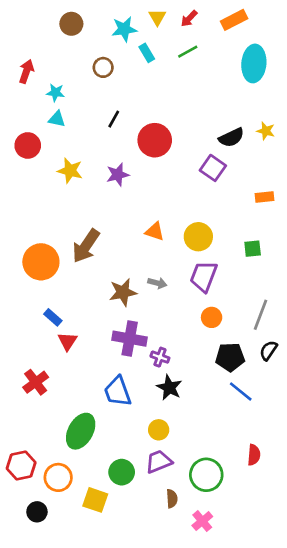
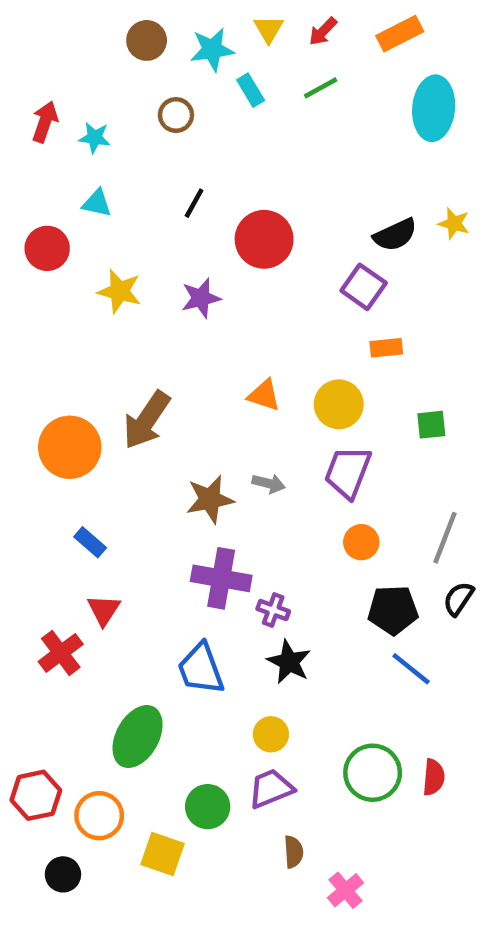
brown circle: (71, 24) -> (147, 40), moved
cyan star: (56, 93) -> (95, 138), moved
orange rectangle: (264, 197) -> (386, 348), moved
red triangle: (67, 341) -> (104, 610), moved
green circle: (206, 475) -> (373, 773), moved

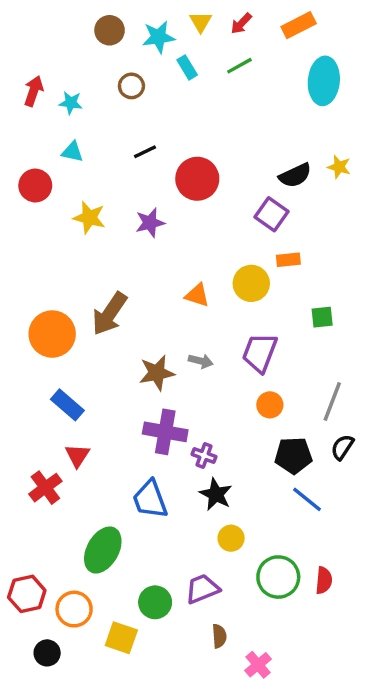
black line: (194, 203) -> (145, 152), turned 35
yellow circle: (339, 404) -> (251, 283), moved
blue rectangle: (90, 542) -> (67, 405), size x1.4
yellow circle: (271, 734) -> (231, 538), moved

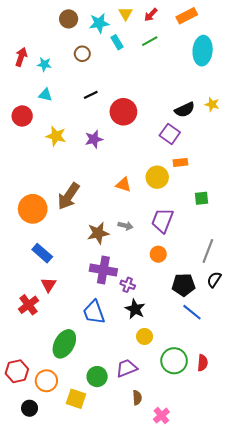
orange circle: (270, 405) -> (158, 254), moved

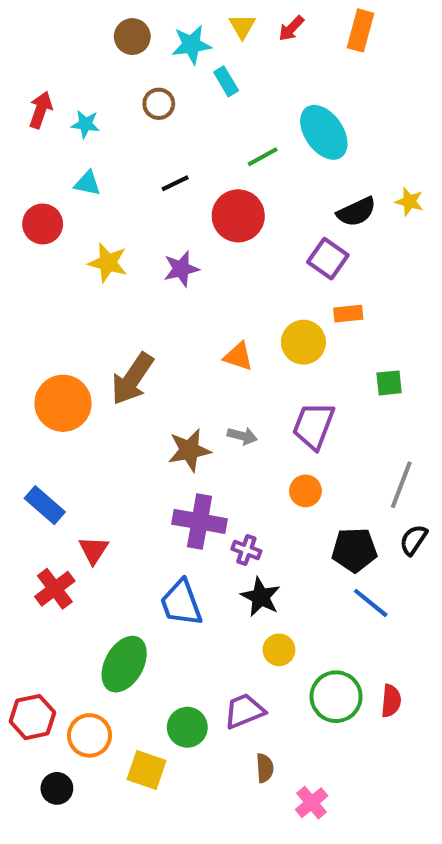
orange rectangle: (187, 16) -> (360, 30), turned -48
green line: (150, 41) -> (263, 157), moved
cyan ellipse: (203, 51) -> (324, 132), moved, turned -40
blue rectangle: (42, 253) -> (45, 505), moved

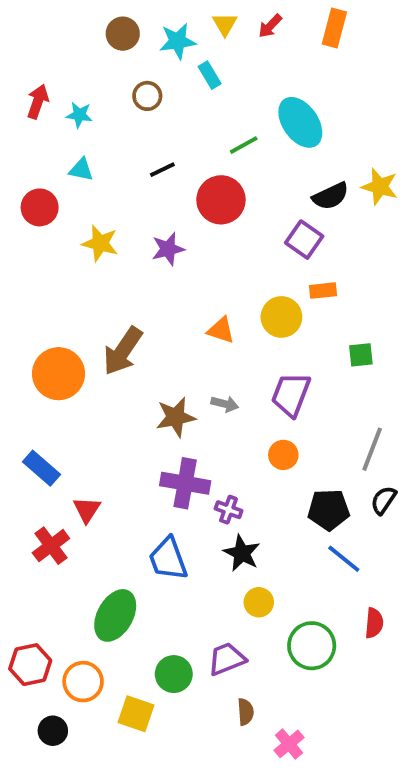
yellow star: (409, 202) -> (380, 187), size x1.4
red semicircle: (391, 701) -> (374, 623), moved

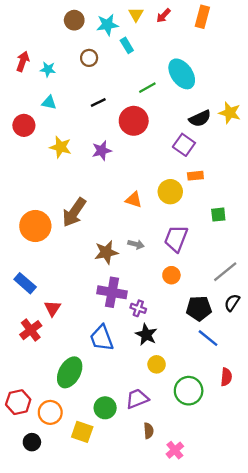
gray line: (372, 449) -> (225, 272), turned 30

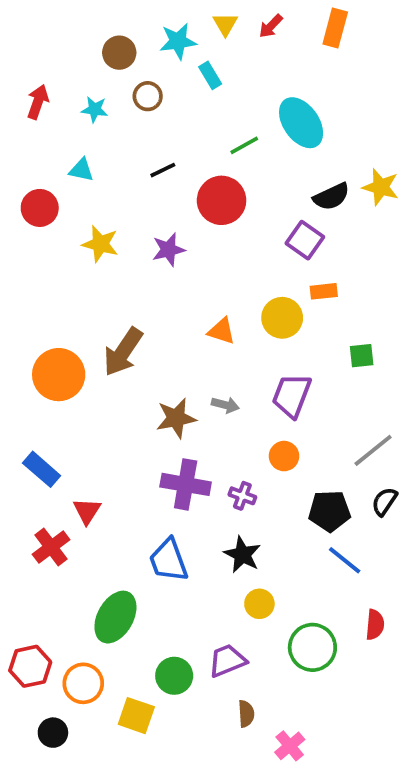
brown circle: (74, 20) -> (119, 53), moved
cyan star: (48, 69) -> (95, 109), moved
purple cross: (138, 308) -> (242, 496), moved

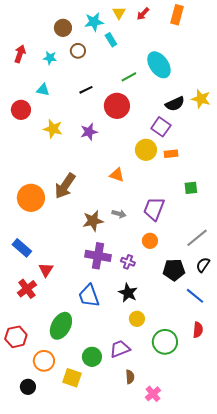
yellow circle: (282, 318) -> (146, 150), moved
blue line: (345, 560) -> (195, 296), moved
red hexagon: (30, 666) -> (16, 337), moved

